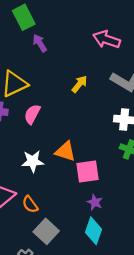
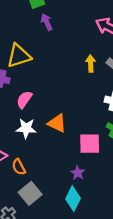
yellow arrow: (79, 84) -> (91, 63), moved, turned -49
pink semicircle: (32, 114) -> (24, 100), moved
pink square: (88, 171) -> (90, 144), moved

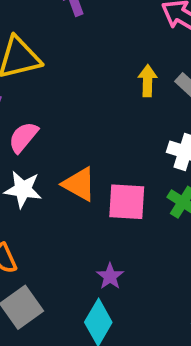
pink square: (90, 144) -> (127, 202), moved

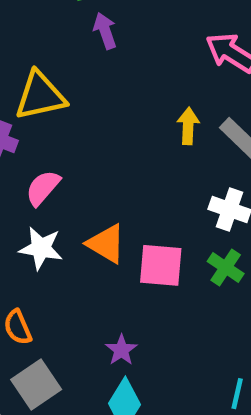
purple star: (110, 276) -> (121, 350), moved

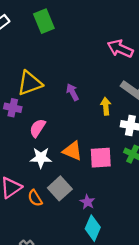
purple arrow: (105, 31) -> (73, 92), moved
yellow arrow: (188, 126) -> (106, 106), moved
gray square: (36, 385) -> (60, 188), moved

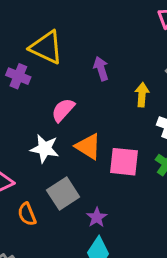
yellow triangle: (30, 83) -> (46, 47), turned 36
pink semicircle: (38, 128) -> (63, 110), moved
orange semicircle: (35, 198) -> (27, 214), moved

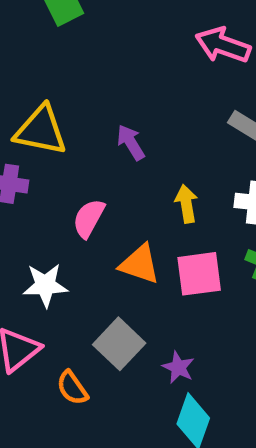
yellow arrow: (142, 95) -> (186, 204), moved
white star: (45, 149) -> (45, 285), moved

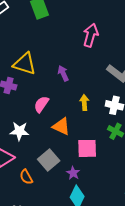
pink arrow: (223, 45) -> (91, 35), moved, turned 80
pink square: (199, 274) -> (87, 148), moved

